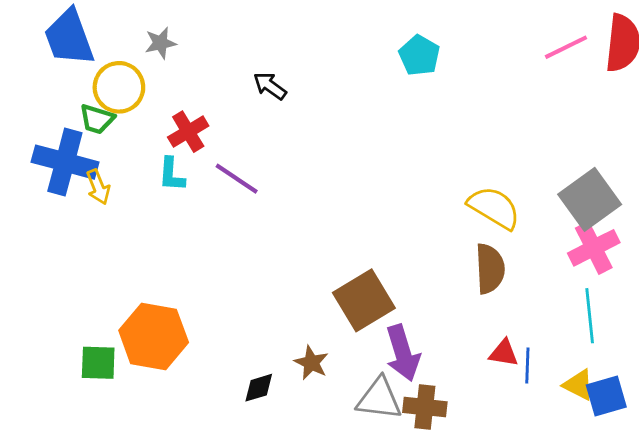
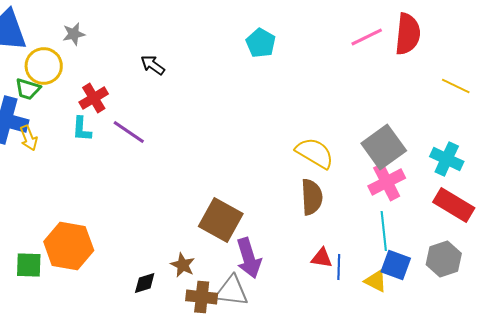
brown square: (364, 300) -> (221, 220), turned -30
blue square: (606, 396) -> (396, 265), moved, turned 36
brown cross: (425, 407) -> (202, 297), moved

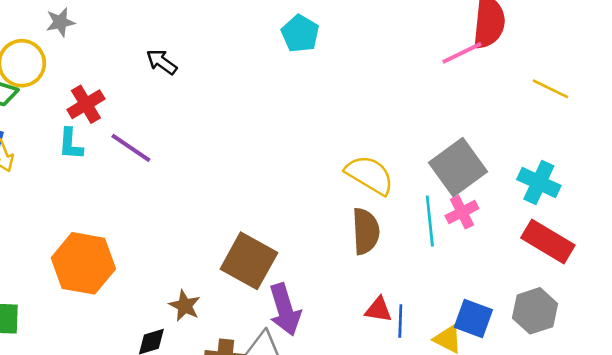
pink line: (367, 37) -> (462, 53), moved
pink cross: (387, 182) -> (462, 212), size x0.7
cyan line: (384, 231) -> (430, 221), moved
orange hexagon: (69, 246) -> (83, 263), moved
brown star: (183, 265) -> (185, 306), moved

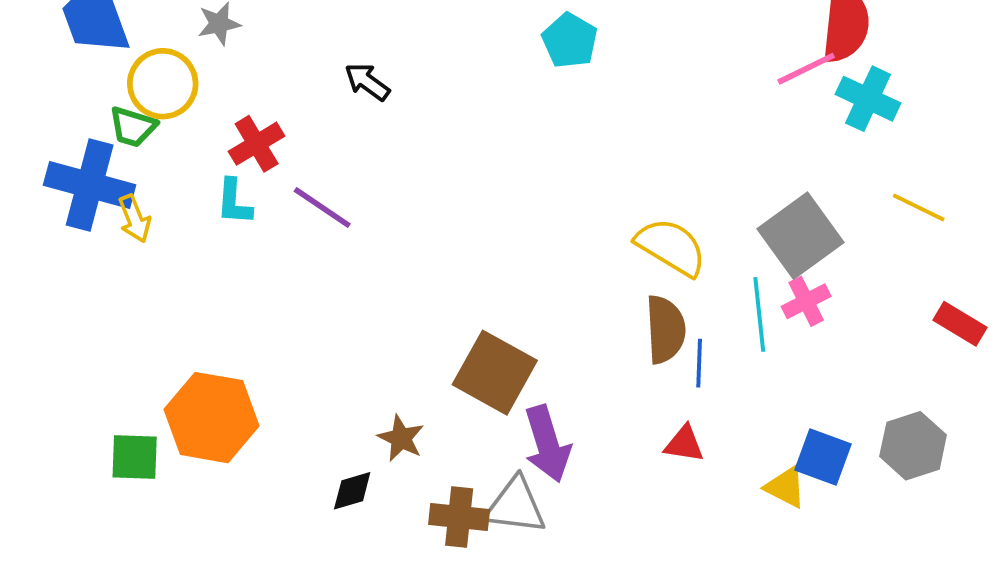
yellow line: (550, 89) -> (919, 208), moved
cyan cross: (539, 183) -> (868, 99), moved
red rectangle: (548, 242) -> (960, 324), moved, size x0.7
orange hexagon: (83, 263) -> (211, 418), moved
blue line: (400, 321) -> (699, 363), moved

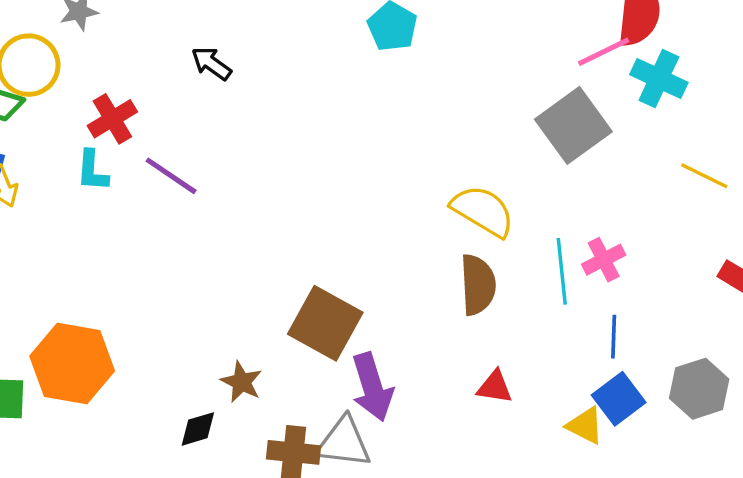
gray square: (800, 236) -> (573, 125), moved
blue line: (699, 363) -> (614, 337), moved
blue square: (823, 457) -> (619, 399), turned 33

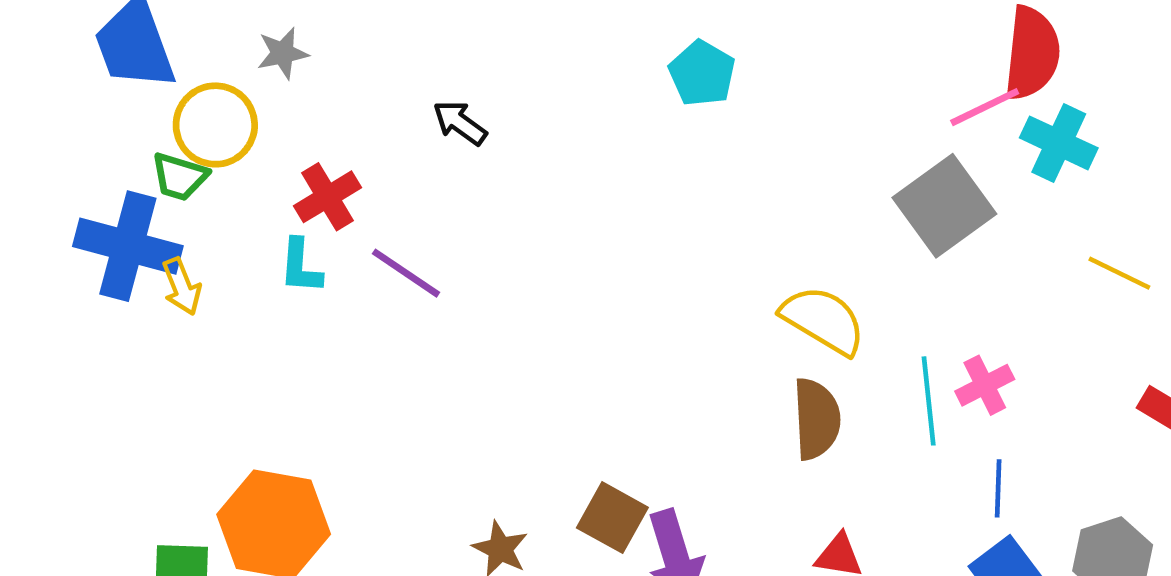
brown square: (325, 323) -> (612, 518), moved, size x0.7

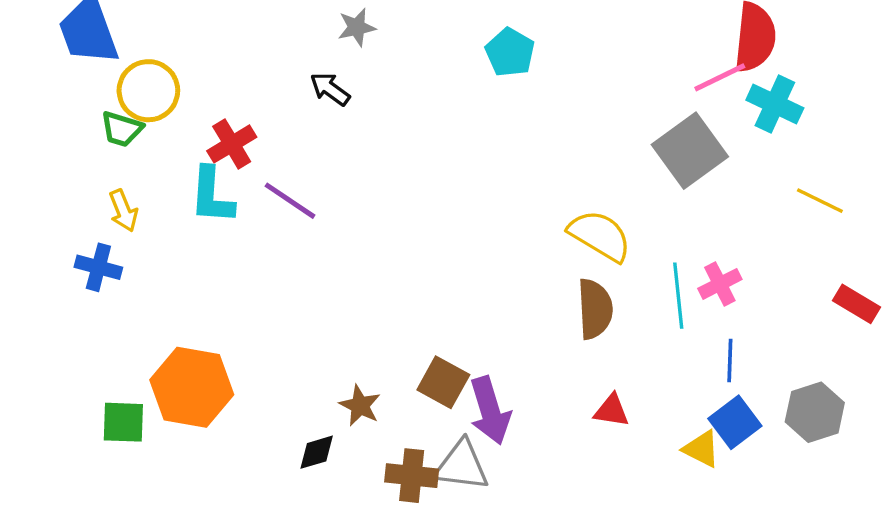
gray star: (283, 53) -> (357, 27), moved
blue cross: (128, 246) -> (98, 267), moved, size x0.6
cyan L-shape: (301, 266) -> (212, 196), size x1.4

